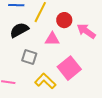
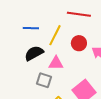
pink triangle: (52, 39) -> (56, 63), moved

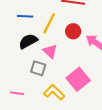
pink triangle: (56, 63) -> (50, 51), turned 42

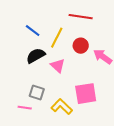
blue line: (25, 16) -> (33, 31), turned 35
gray square: (38, 68) -> (37, 93), moved
pink square: (78, 79) -> (86, 94), turned 30

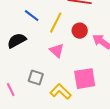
black semicircle: (36, 56) -> (17, 41), moved
pink line: (25, 108) -> (11, 90), moved, turned 56

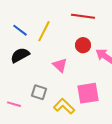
blue line: (32, 16) -> (20, 30), moved
yellow line: (56, 23) -> (44, 31), moved
pink line: (11, 90) -> (14, 104), turned -48

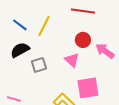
pink triangle: (60, 65) -> (72, 60), moved
gray square: (39, 92) -> (39, 65), moved, turned -35

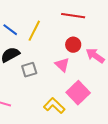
pink square: (88, 88) -> (78, 93), turned -35

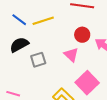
yellow line: (34, 31) -> (43, 21), turned 45

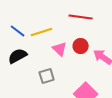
pink triangle: (71, 55) -> (60, 49), moved
gray square: (38, 60) -> (47, 76), moved

